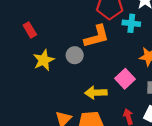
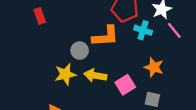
yellow star: (44, 60) -> (65, 74), moved
yellow arrow: (96, 93) -> (95, 75), moved

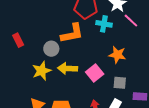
red rectangle: (40, 16) -> (18, 40), moved

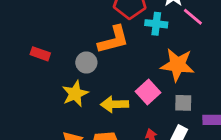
red rectangle: (18, 40) -> (40, 54), turned -40
orange star: (117, 55) -> (177, 65), size x1.4
yellow arrow: (68, 68) -> (115, 104), moved

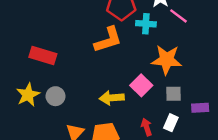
red rectangle: (40, 54) -> (43, 55), size x1.5
gray circle: (86, 62) -> (55, 96), moved
yellow star: (75, 94) -> (28, 95), moved

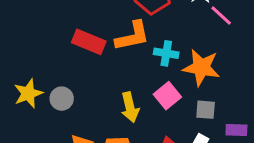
cyan cross: (146, 24) -> (166, 53), moved
red rectangle: (43, 55) -> (89, 42), moved
yellow arrow: (112, 98) -> (130, 107), turned -105

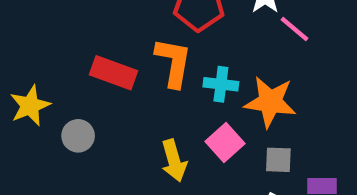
orange L-shape: (132, 36) -> (173, 62), turned -66
yellow star: (28, 93) -> (30, 106), moved
gray circle: (62, 99) -> (78, 136), moved

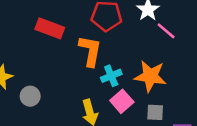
red rectangle: (114, 73) -> (50, 28), moved
cyan cross: (221, 84) -> (111, 76), moved, turned -30

